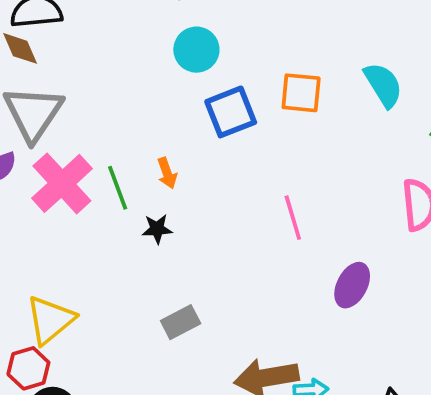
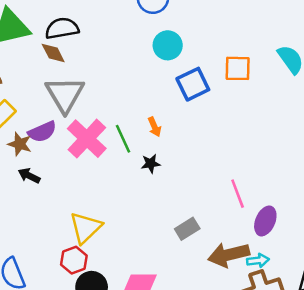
pink line: (293, 218) -> (238, 194), moved
purple ellipse: (352, 285) -> (265, 221), moved
gray rectangle: (181, 322) -> (187, 229), moved

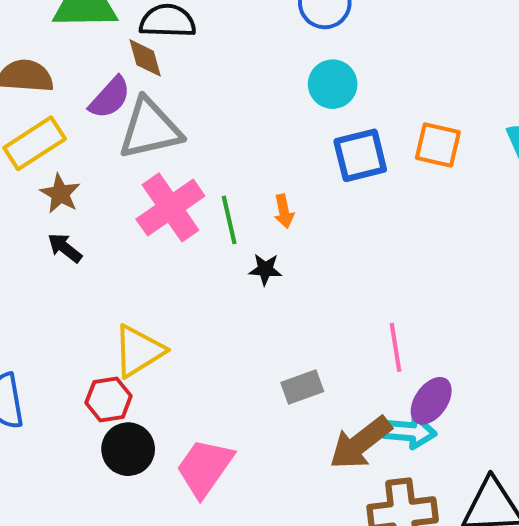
gray triangle: (65, 94) -> (150, 129), turned 36
purple semicircle: (42, 132) -> (110, 98), moved, turned -36
brown arrow: (229, 255) -> (360, 443), turned -36
cyan arrow: (258, 261) -> (409, 432), moved, size x1.4

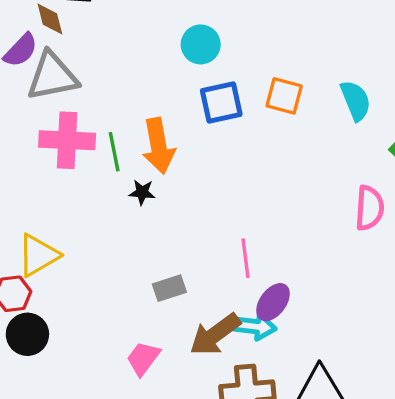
pink cross: (170, 207) -> (67, 140), turned 36
orange arrow: (284, 211) -> (158, 146), size x2.0
pink trapezoid: (205, 468) -> (143, 358), moved, size x0.7

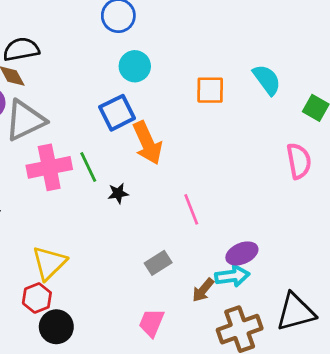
blue square: (221, 103) -> (117, 113), moved
orange arrow: (158, 146) -> (147, 143), moved
pink line: (245, 258) -> (191, 209), moved
purple ellipse: (273, 302) -> (242, 253), turned 44
brown arrow: (215, 335) -> (203, 290), size x0.6

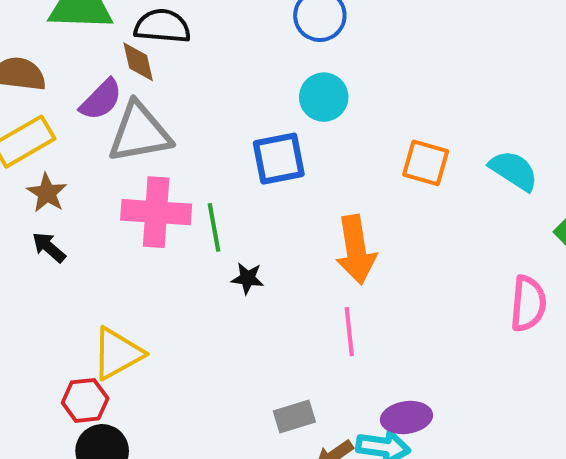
cyan semicircle: (267, 80) -> (514, 170), turned -36
orange arrow: (147, 143) -> (356, 250), moved
gray rectangle: (158, 263) -> (294, 417), moved

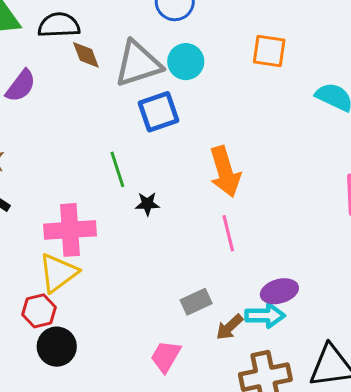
brown diamond: (138, 62) -> (86, 55), moved
gray triangle: (139, 133) -> (138, 64), moved
orange square: (426, 163) -> (269, 51), moved
pink cross: (156, 212) -> (70, 230), moved

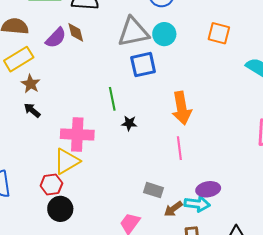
brown diamond: (86, 55) -> (76, 32), moved
gray rectangle: (196, 302) -> (154, 190), turned 36

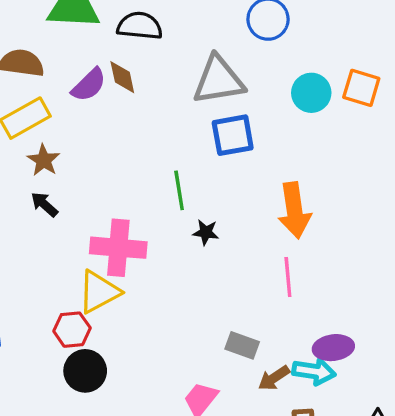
cyan circle: (164, 34) -> (311, 93), moved

